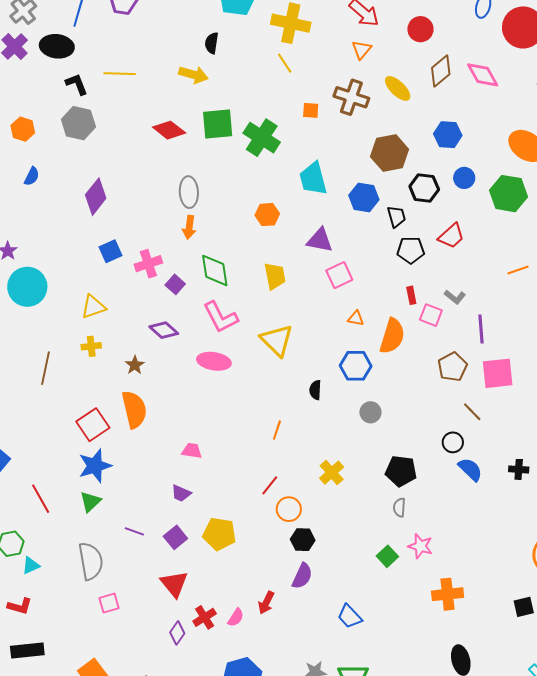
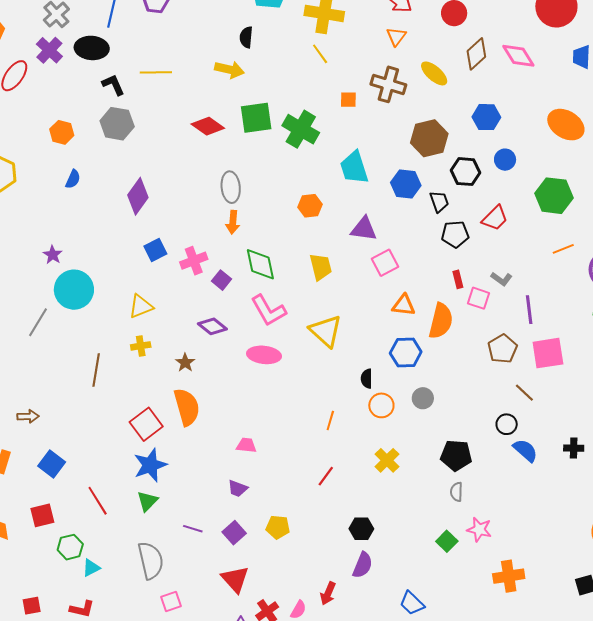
green hexagon: (508, 194) -> (554, 196), moved
orange triangle: (356, 318) -> (404, 305), size x1.4
orange circle: (289, 509) -> (381, 405), moved
yellow pentagon: (219, 534) -> (278, 527), size x0.7

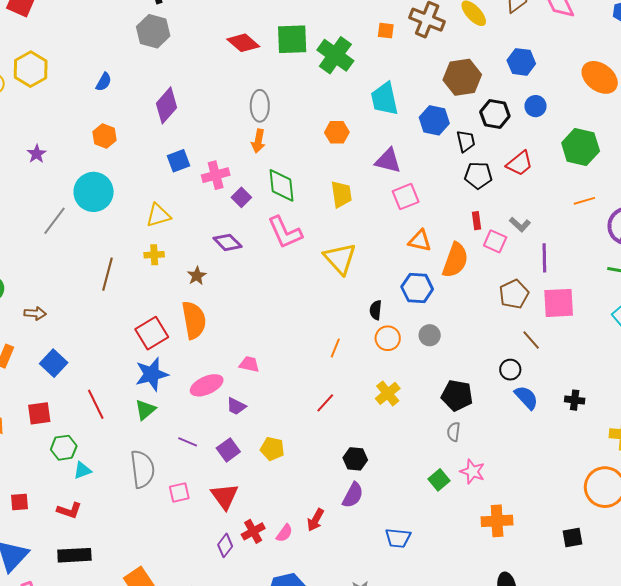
orange hexagon: (62, 132) -> (105, 136), moved
purple star: (53, 255) -> (37, 154), moved
pink ellipse: (264, 355) -> (207, 385), moved, turned -36
pink square: (171, 602) -> (179, 493), moved
blue trapezoid: (412, 603) -> (398, 538), turned -44

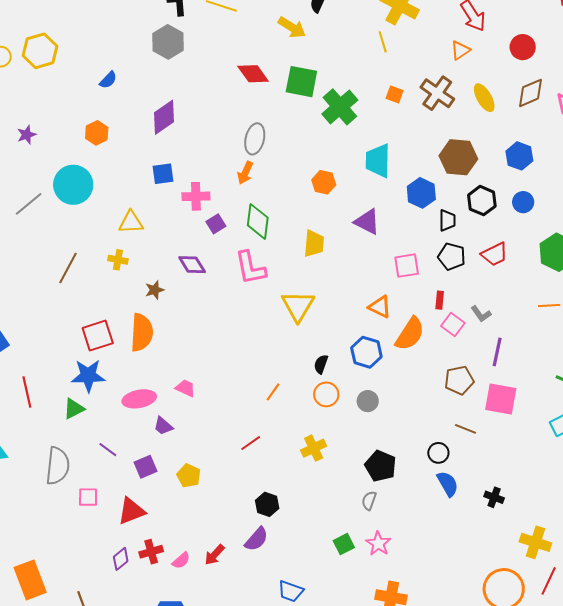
pink square: (406, 197) -> (407, 266), moved
brown line: (531, 340) -> (466, 429), turned -40
red triangle: (225, 496) -> (131, 511), turned 32

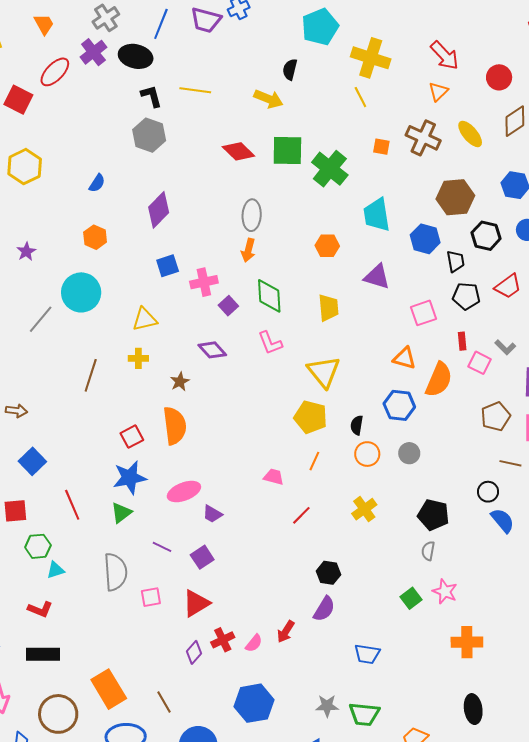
pink L-shape: (250, 268) -> (270, 343), size x0.7
red square: (98, 336) -> (132, 437), size x0.7
pink trapezoid: (185, 388) -> (274, 477), moved
yellow pentagon: (189, 476) -> (311, 417), moved, size x1.4

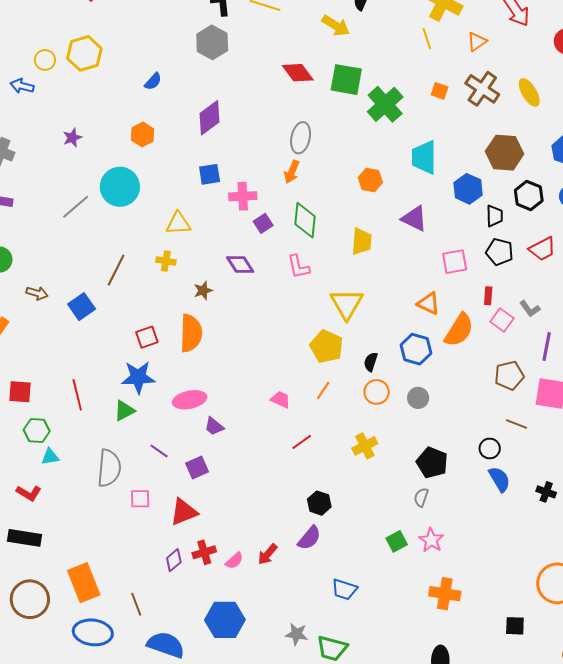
orange triangle: (438, 92) -> (477, 42), moved
blue square: (32, 461) -> (82, 307), moved

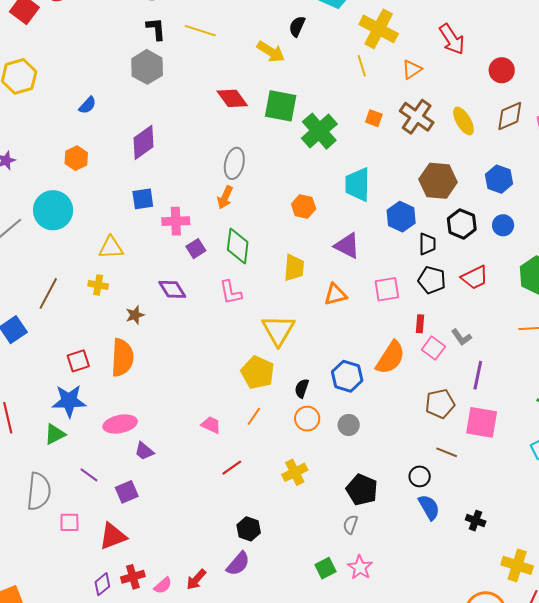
orange triangle: (429, 303) -> (335, 294), moved, turned -40

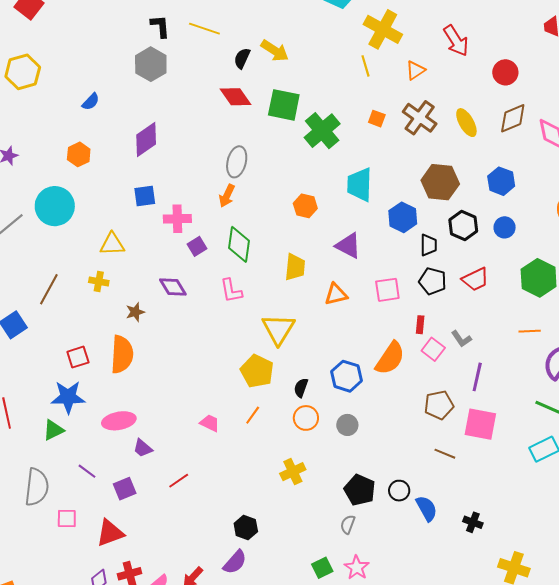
black semicircle: (297, 26) -> (242, 58), moved
red line: (232, 468) -> (179, 481), moved
black circle: (420, 476) -> (399, 491), moved

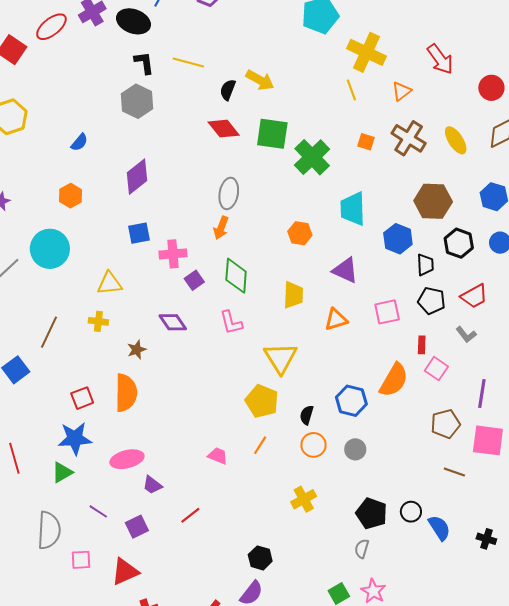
gray L-shape: (461, 339) -> (466, 335), moved

